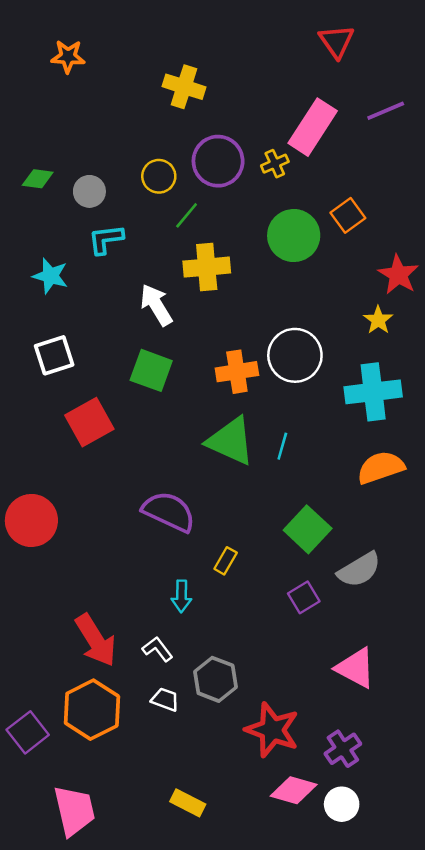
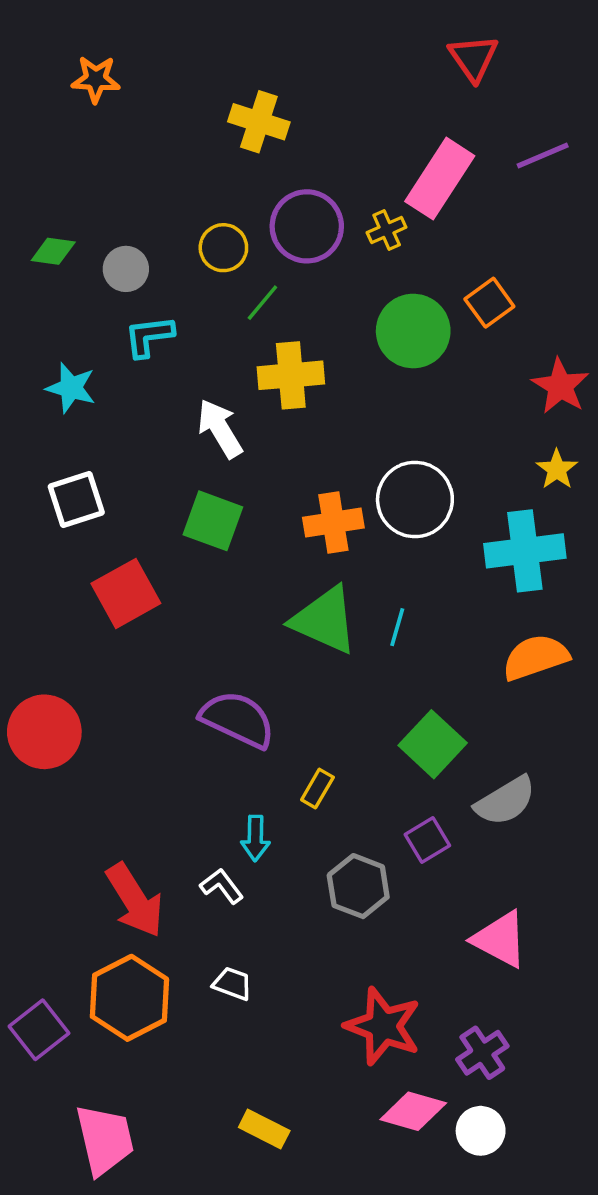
yellow star: (378, 320) -> (557, 469), moved
white L-shape: (158, 649) -> (222, 886), moved
gray hexagon: (216, 679) -> (358, 886), moved

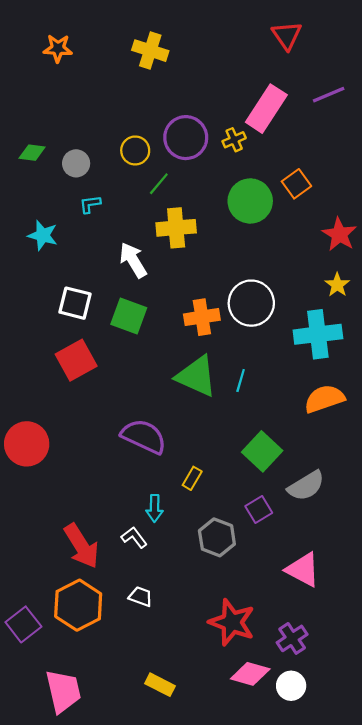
yellow cross: (259, 122) -> (150, 51), moved
cyan L-shape: (149, 336) -> (90, 204), size x0.7
white square: (76, 499) -> (75, 303), moved, turned 32

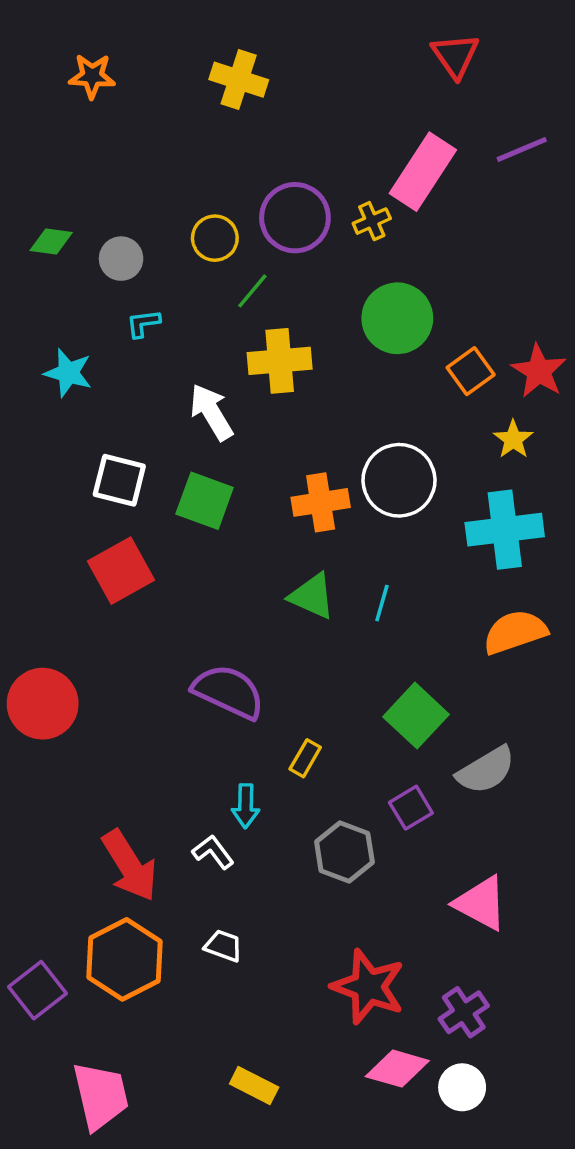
orange square: (296, 184) -> (471, 371), moved
yellow star: (337, 285) -> (513, 439), moved
green triangle: (196, 376) -> (312, 596), size x0.7

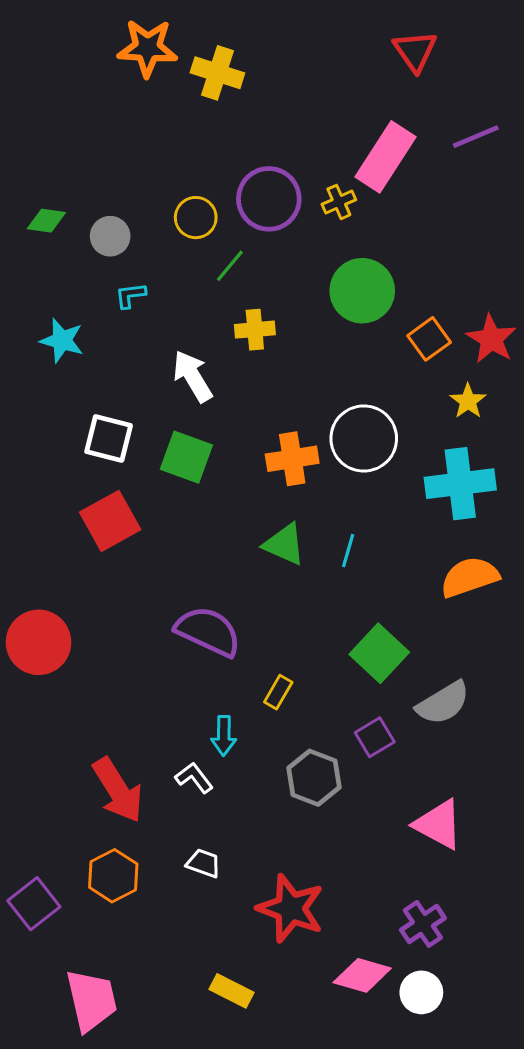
orange star: (92, 76) -> (147, 48), moved, size x1.4
yellow cross: (280, 361) -> (255, 330), size x0.7
orange hexagon: (124, 959) -> (113, 876), size x0.7
red star: (368, 987) -> (291, 908), moved

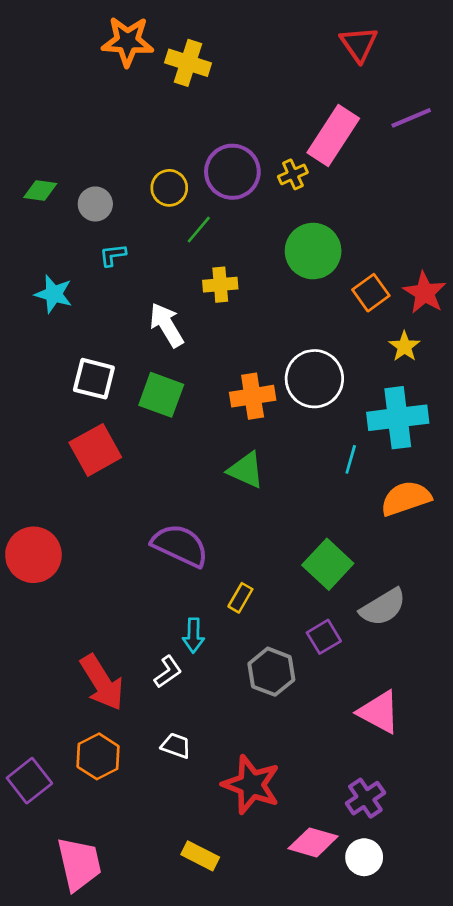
cyan line: (348, 551) -> (351, 459), moved
white L-shape: (194, 778) -> (168, 672), turned 92

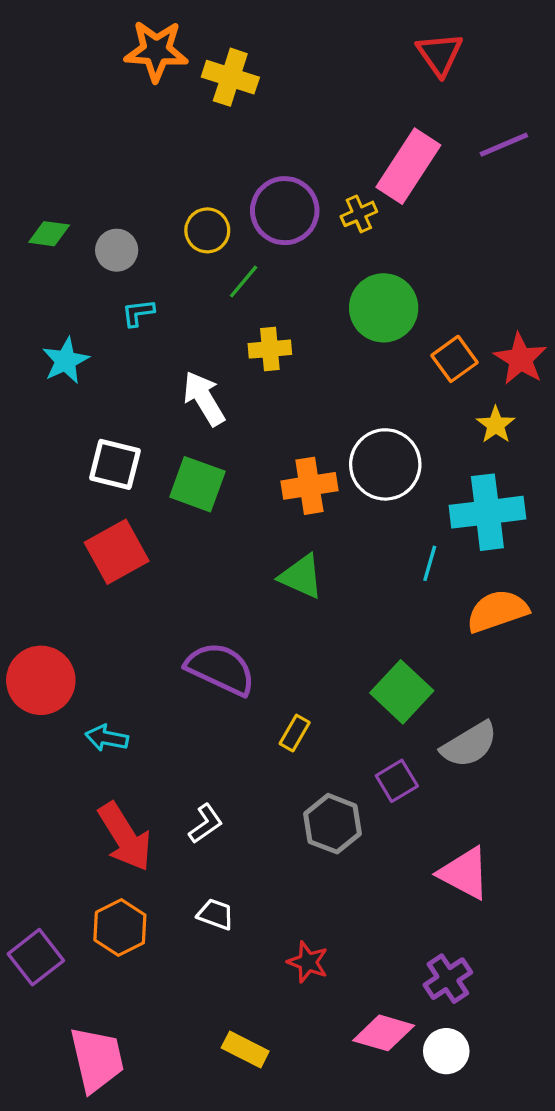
cyan star: (54, 294) -> (66, 361), turned 30
cyan arrow: (193, 635) -> (107, 738), moved, turned 100
red star: (251, 785) -> (308, 962), size x0.6

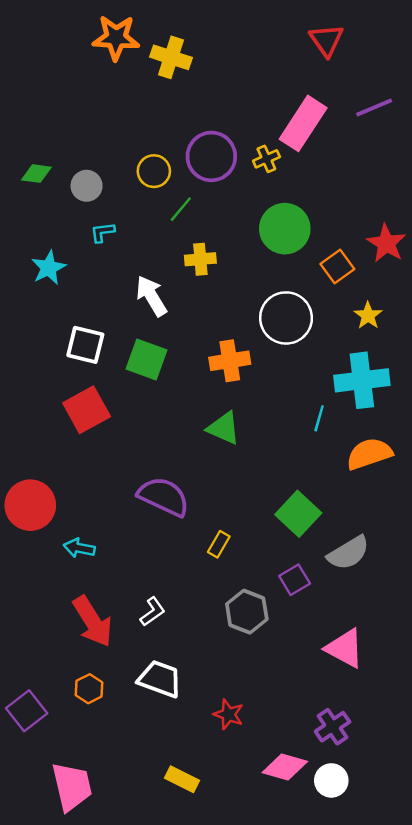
red star: (520, 359) -> (386, 243), moved
white circle: (385, 464) -> (286, 318), moved
white trapezoid: (216, 914) -> (160, 679), size x1.6
orange hexagon: (120, 928) -> (89, 689), size x0.7

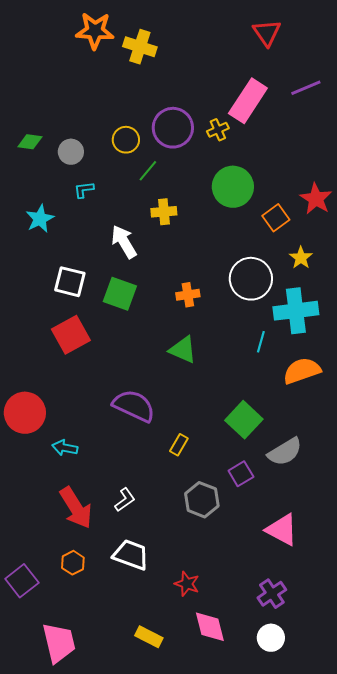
white circle: (286, 318) -> (251, 279), moved
orange cross: (230, 361) -> (188, 295), size x0.7
pink diamond: (285, 767) -> (210, 627), moved, turned 60

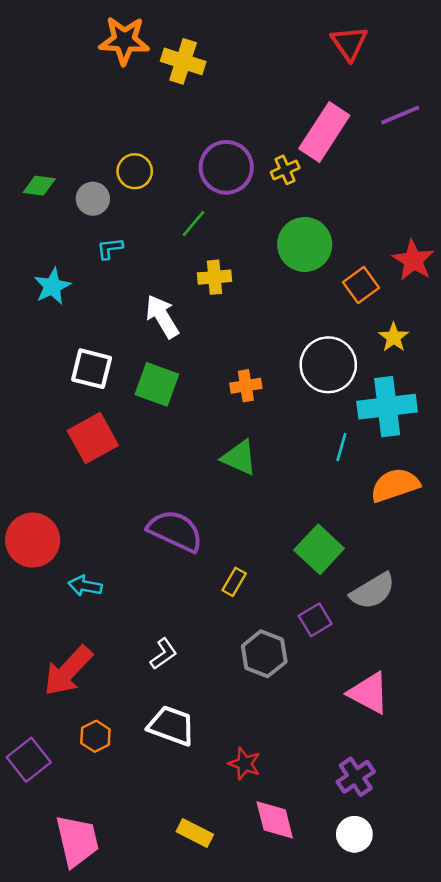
yellow circle: (126, 140) -> (135, 171), moved
red arrow: (76, 508) -> (68, 671), moved, turned 75

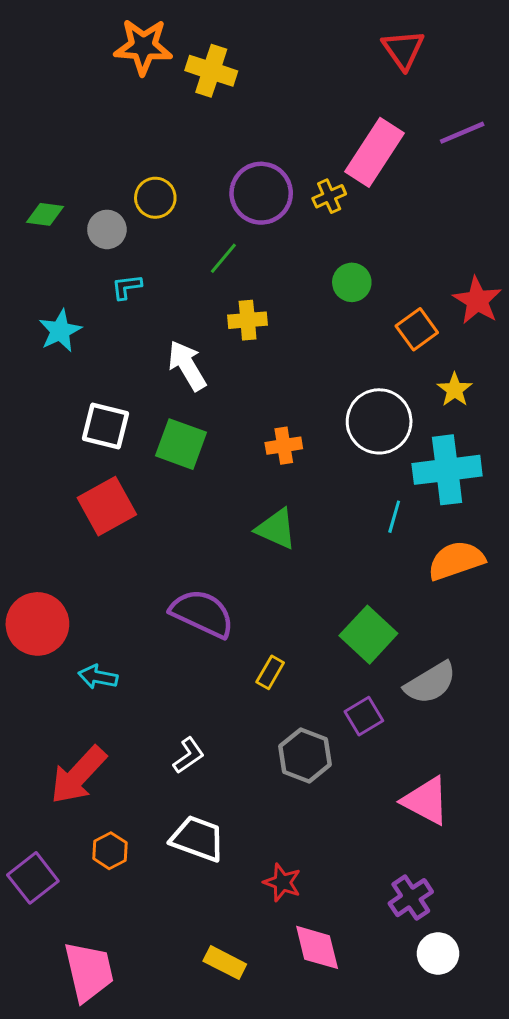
green circle: (305, 244) -> (352, 282), size x0.6
white circle: (354, 834) -> (438, 953), moved

